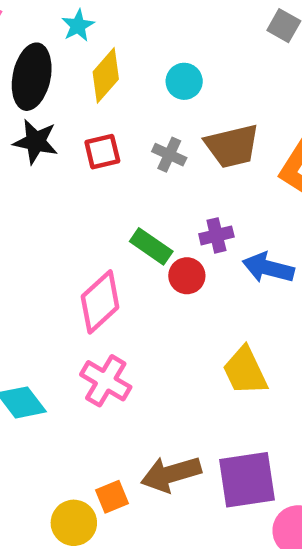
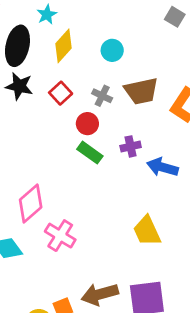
red square: (102, 152) -> (61, 93), turned -30
red circle: (187, 276) -> (87, 124), moved
pink diamond: (100, 302) -> (31, 204), moved

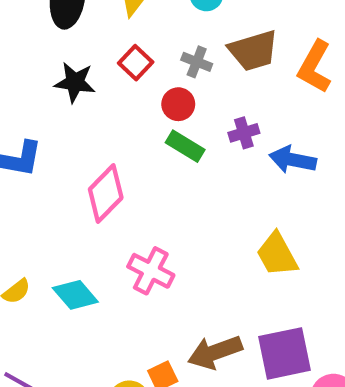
black star: (19, 86) -> (75, 82), moved
pink diamond: (31, 204) -> (106, 193), moved

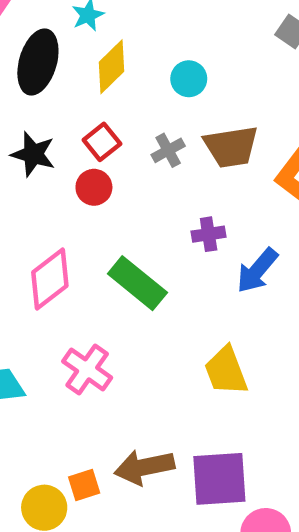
gray cross: (197, 62) -> (168, 150), turned 32
red circle: (178, 104) -> (94, 187), moved
green rectangle: (185, 146) -> (137, 283), moved, size x1.4
blue arrow: (293, 160) -> (257, 270), turned -69

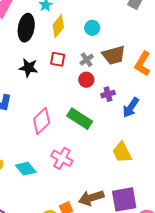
red square: (102, 142) -> (58, 59), turned -35
red circle: (94, 187) -> (86, 80), moved

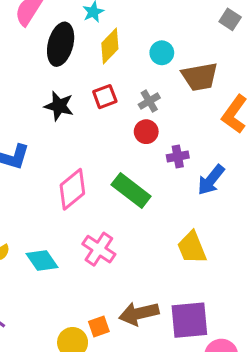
brown trapezoid: (114, 55) -> (200, 77), moved
red square: (58, 59) -> (105, 97), turned -35

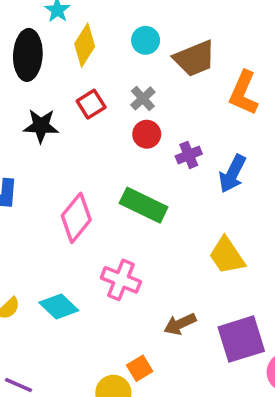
brown arrow: (139, 313) -> (180, 324), moved, size x0.7

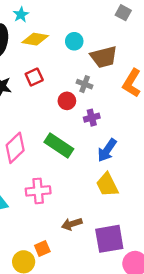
yellow diamond: (85, 45) -> (35, 39), turned 60
gray cross: (143, 98) -> (85, 84), moved, turned -35
blue arrow: (232, 174) -> (107, 150), moved
pink cross: (121, 280) -> (38, 191), turned -35

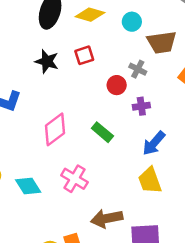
green rectangle: (59, 145) -> (102, 132), size x0.7
pink cross: (38, 191) -> (74, 179), turned 30
brown arrow: (72, 224) -> (107, 219), size x1.4

